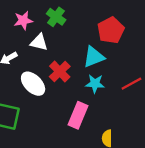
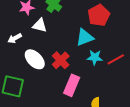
red cross: (60, 71) -> (61, 60), moved
cyan star: (95, 84) -> (95, 57), moved

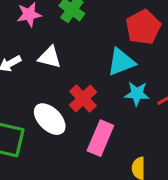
white triangle: (40, 25) -> (50, 57), moved
white ellipse: (35, 59) -> (50, 119), moved

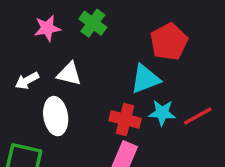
red cross: (83, 98) -> (125, 119), moved, turned -32
white ellipse: (50, 119) -> (56, 116), moved, turned 36

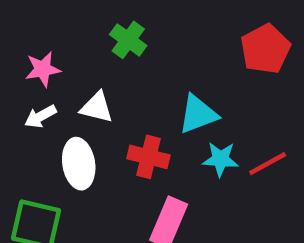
pink star: (47, 28) -> (43, 69), moved
red pentagon: (169, 42) -> (265, 49), moved
red cross: (125, 119) -> (148, 157), moved

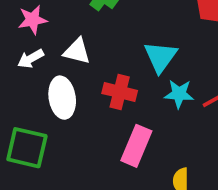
cyan triangle: (198, 114) -> (160, 57), turned -33

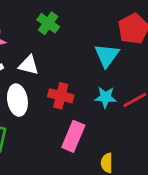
cyan triangle: (160, 57) -> (107, 55), moved

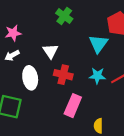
green cross: (48, 23) -> (64, 16), moved
white triangle: (29, 65) -> (50, 51), moved, turned 42

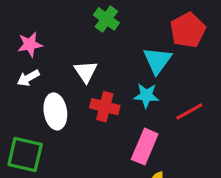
cyan star: (97, 76) -> (146, 96), moved
pink rectangle: (73, 106) -> (145, 147), moved

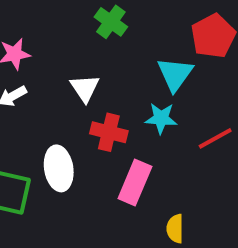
white ellipse: (55, 111) -> (59, 168), moved
pink rectangle: (145, 147) -> (135, 182), moved

